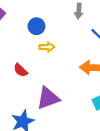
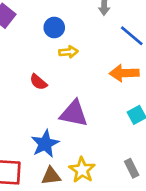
purple triangle: (48, 98) -> (74, 114), turned 35

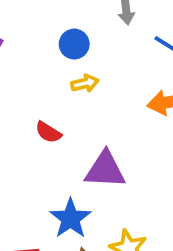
blue circle: (54, 27) -> (74, 44), moved

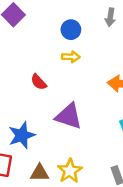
blue star: (70, 219) -> (22, 135), moved

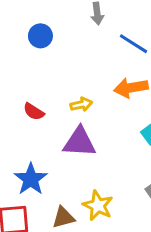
blue circle: (71, 30) -> (40, 36), moved
yellow arrow: (71, 57) -> (81, 104), moved

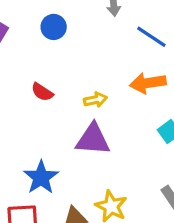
red semicircle: (34, 112) -> (42, 92), moved

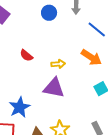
blue circle: (54, 27) -> (49, 13), moved
orange arrow: (148, 83) -> (91, 57), turned -145

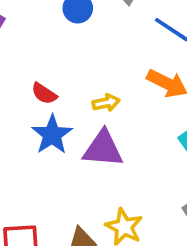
blue star: (20, 107) -> (52, 135), moved

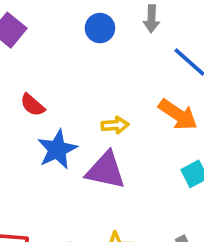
red semicircle: (44, 94) -> (32, 105), moved

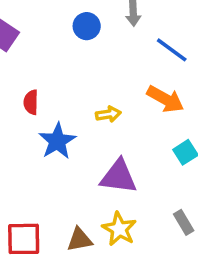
red semicircle: (32, 105) -> (31, 102), turned 55
purple triangle: (106, 170) -> (118, 177), moved

